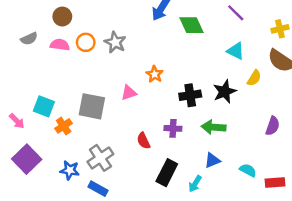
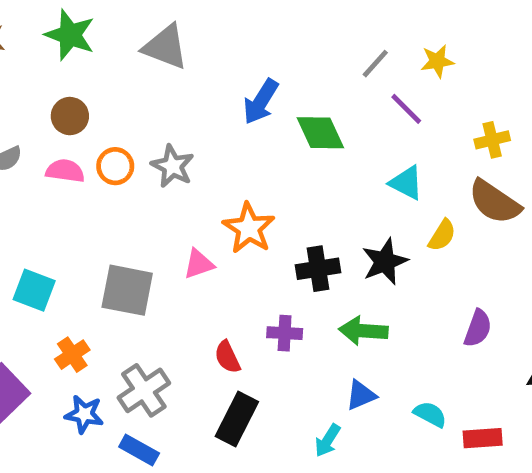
orange star: (155, 74) -> (249, 228), size x1.5
orange cross: (64, 126) -> (72, 355), moved
black rectangle: (167, 173) -> (237, 419), moved

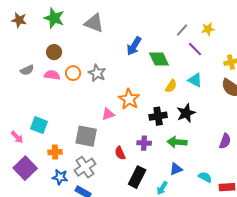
yellow semicircle: (442, 235) -> (171, 86), moved
gray square: (127, 290) -> (86, 136), moved
orange cross: (72, 355) -> (55, 152), turned 32
black rectangle: (237, 419) -> (137, 177), moved

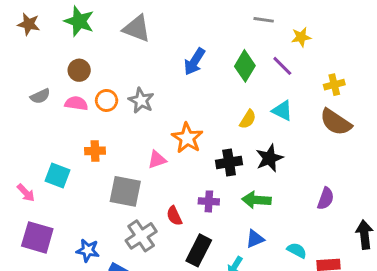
gray line: (182, 30) -> (264, 20), moved, turned 56
green diamond: (159, 59) -> (245, 66), moved, turned 55
orange cross: (55, 152) -> (95, 151), moved
gray cross: (85, 167) -> (141, 236), moved
purple square: (25, 168) -> (37, 237), turned -30

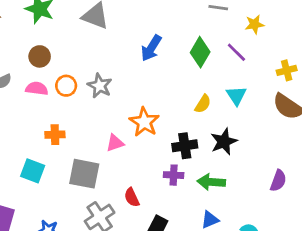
cyan triangle: (282, 111) -> (236, 95), turned 30
cyan square: (58, 175) -> (33, 171), moved
purple cross: (209, 201) -> (174, 175), moved

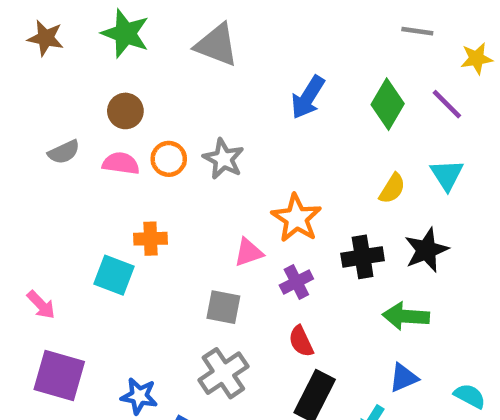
cyan square: (33, 171) -> (114, 275), moved
gray square: (84, 174) -> (223, 307), moved, size x0.7
purple cross: (174, 175) -> (296, 282), moved, turned -30
red semicircle: (132, 197) -> (301, 341), moved

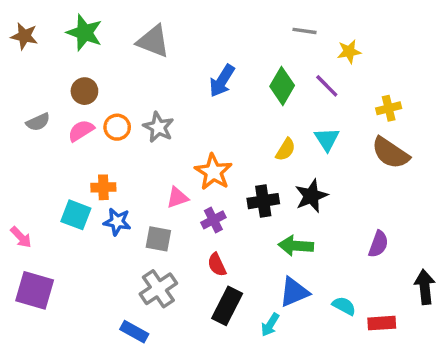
pink semicircle: (121, 163) -> (81, 131), turned -40
blue triangle: (404, 378) -> (294, 292), size x1.4
blue star: (139, 396) -> (117, 222), moved

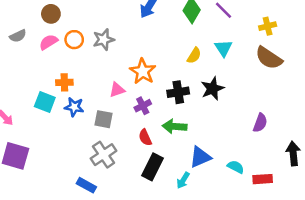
gray star: (158, 127) -> (104, 40), turned 30
green arrow: (296, 246) -> (175, 126), moved

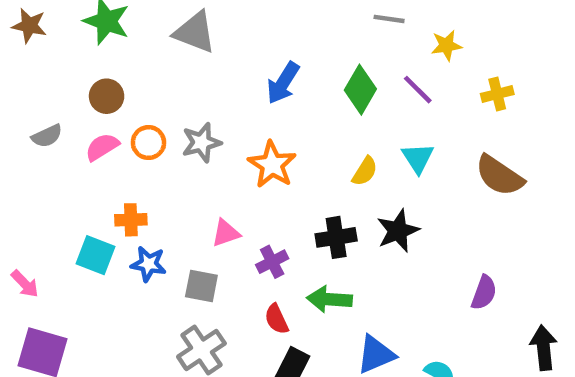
yellow cross: (268, 26) -> (497, 94), moved
orange star: (143, 71) -> (272, 165), moved

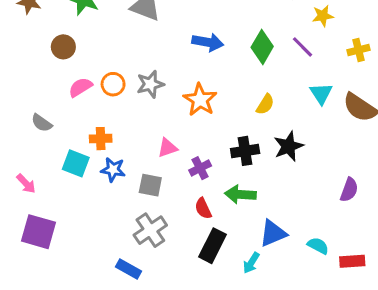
blue arrow: (283, 83) -> (208, 42), turned -112
brown circle: (107, 96) -> (63, 47), moved
gray semicircle: (47, 136) -> (42, 123), moved, turned 60
cyan triangle: (418, 158) -> (321, 93), moved

